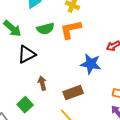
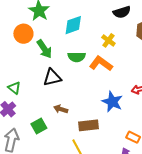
orange L-shape: (71, 29) -> (101, 64), turned 35
brown arrow: (42, 83) -> (61, 109), turned -72

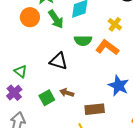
green arrow: (44, 49) -> (56, 19), moved
black triangle: (52, 77) -> (59, 61), turned 30
green square: (39, 126) -> (47, 98), moved

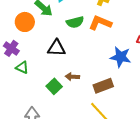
orange circle: (30, 17) -> (25, 22), moved
purple cross: (14, 93) -> (11, 48), moved

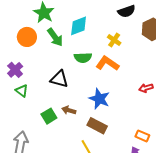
orange circle: (25, 22) -> (27, 37), moved
blue star: (121, 57) -> (99, 99), moved
brown rectangle: (103, 86) -> (97, 126), turned 36

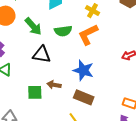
green arrow: (55, 37) -> (33, 26), moved
orange L-shape: (107, 63) -> (88, 34), turned -55
green square: (49, 116) -> (35, 92), turned 35

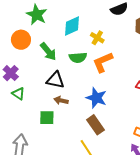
yellow cross: (93, 11) -> (97, 38), moved
brown arrow: (54, 85) -> (61, 100), moved
brown rectangle: (84, 97) -> (96, 125), turned 30

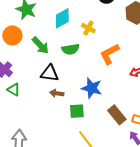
orange L-shape: (103, 62) -> (109, 54), moved
green square: (47, 118) -> (77, 111), moved
brown rectangle: (96, 125) -> (117, 115), moved

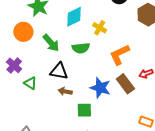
green triangle: (14, 89) -> (30, 83), moved
brown rectangle: (117, 115) -> (125, 84), moved

